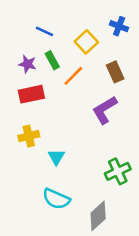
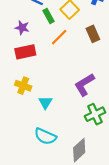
green rectangle: (52, 60) -> (49, 16), moved
purple L-shape: (105, 110) -> (84, 85), moved
yellow cross: (29, 136) -> (23, 86), turned 35

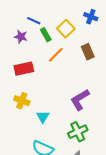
purple star: (22, 28) -> (21, 37), moved
green cross: (95, 114) -> (78, 132), moved

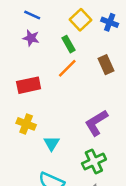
blue line: (34, 21) -> (32, 15), moved
yellow square: (66, 29) -> (81, 20), moved
green rectangle: (46, 35) -> (68, 44), moved
purple star: (21, 37) -> (31, 38), moved

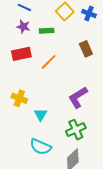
green rectangle: (68, 44) -> (47, 31), moved, turned -64
orange line: (67, 68) -> (49, 62), moved
red rectangle: (29, 85) -> (21, 54), moved

